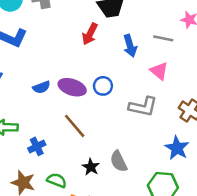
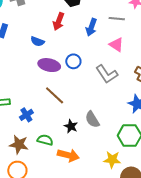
blue arrow: (130, 46) -> (91, 27), turned 42
blue semicircle: (41, 87) -> (37, 41), moved, turned 48
gray L-shape: (143, 107) -> (107, 74), turned 50

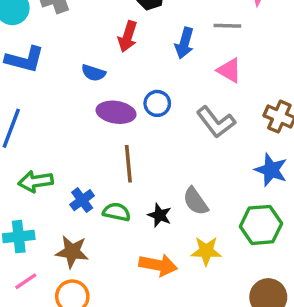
brown line: (55, 95) -> (128, 164), turned 45
green semicircle: (45, 140) -> (117, 212), moved
yellow star: (112, 160) -> (206, 251), moved

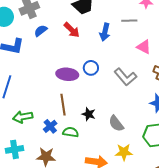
red arrow: (128, 37) -> (72, 30), turned -60
pink triangle: (229, 70) -> (144, 47), moved
blue semicircle: (93, 73) -> (41, 31), moved, turned 128
brown line: (128, 164) -> (63, 105), moved
black star: (160, 215) -> (89, 114), moved

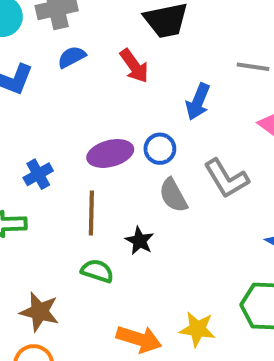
blue arrow: (105, 32) -> (198, 102), moved
purple ellipse: (67, 74) -> (110, 153), turned -30
gray semicircle: (116, 124) -> (173, 195), moved
blue cross: (50, 126) -> (38, 174), moved

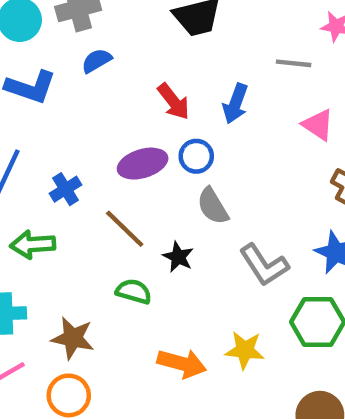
red arrow: (134, 66) -> (173, 101), moved
gray L-shape: (226, 179) -> (264, 265), moved
brown line: (91, 213) -> (125, 229), turned -45

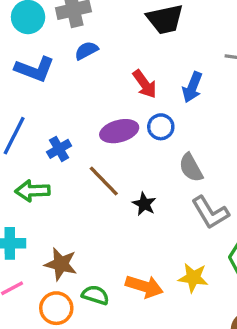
gray semicircle: (213, 206) -> (191, 168), moved
green semicircle: (134, 291) -> (95, 295), moved

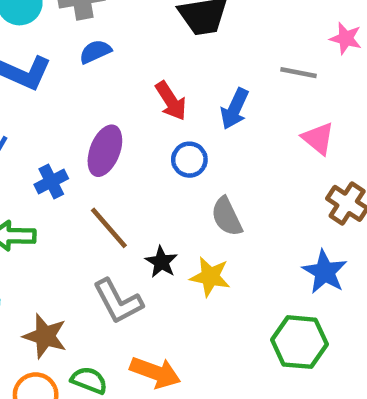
purple ellipse: (119, 131) -> (105, 151), moved, turned -57
gray L-shape: (210, 213) -> (118, 301), moved
yellow star: (193, 278) -> (210, 277), moved

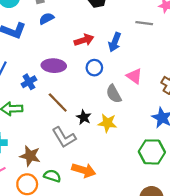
red arrow: (171, 101) -> (84, 40), turned -72
pink triangle: (318, 138) -> (134, 76), moved
purple ellipse: (105, 151) -> (54, 66), turned 75

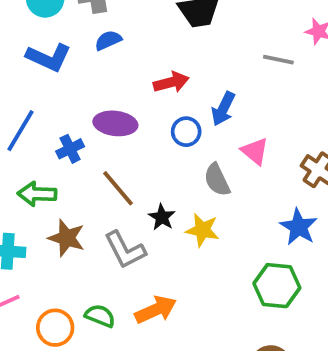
blue arrow: (115, 42) -> (223, 109), moved
brown star: (30, 156) -> (67, 238), moved
orange arrow: (84, 170) -> (156, 310), turned -45

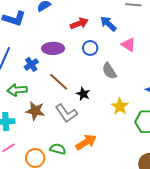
blue arrow: (223, 109) -> (108, 24), moved, turned 114
pink triangle: (255, 151) -> (128, 45), moved
yellow star: (202, 230) -> (120, 106), moved, turned 30

